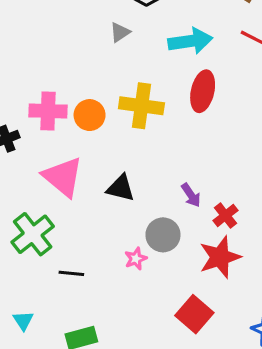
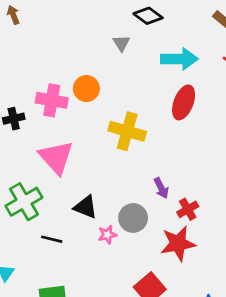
gray triangle: (120, 32) -> (121, 43), turned -36
yellow cross: (141, 106) -> (127, 131), moved
orange circle: (90, 115) -> (86, 89), moved
black triangle: (121, 188) -> (85, 207), moved

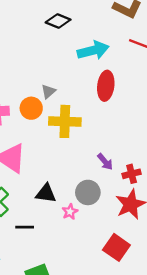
gray triangle: (121, 43) -> (48, 91), moved, turned 35
orange circle: (86, 89) -> (31, 108), moved
red cross: (188, 209) -> (132, 174), turned 30

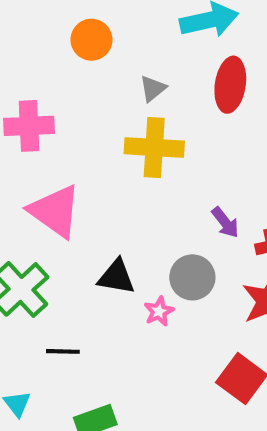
gray triangle: (48, 91) -> (153, 89), moved
orange circle: (31, 108) -> (91, 40), moved
black line: (25, 227) -> (63, 351), moved

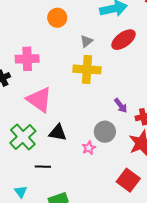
red ellipse: (230, 85) -> (123, 40), turned 45
black triangle: (116, 277) -> (58, 133), moved

